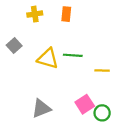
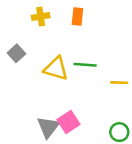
pink square: (85, 104) -> (69, 122), moved
gray triangle: (41, 109) -> (48, 127), turned -30

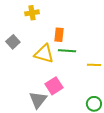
orange rectangle: (77, 17) -> (59, 35), moved
pink square: (69, 122) -> (54, 86), moved

